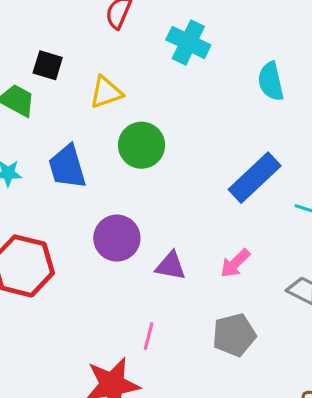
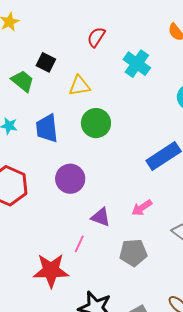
purple triangle: (171, 266) -> (101, 217), moved

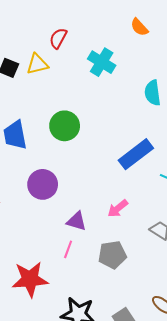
yellow triangle: (80, 86) -> (37, 64), moved
pink line: (79, 244) -> (68, 249), moved

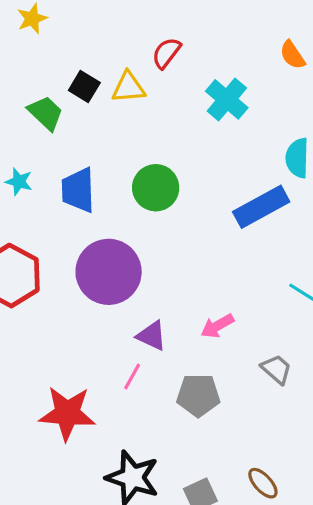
blue rectangle: (136, 154) -> (261, 207), moved
purple circle: (43, 184) -> (109, 272), size x1.4

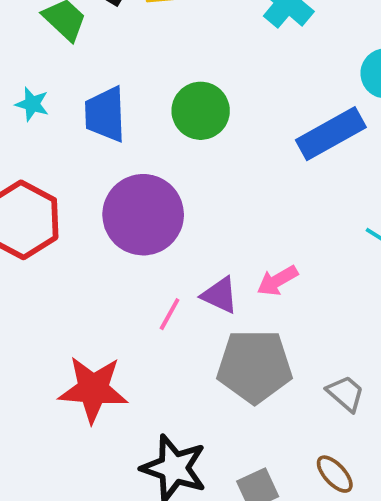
purple triangle: (152, 336) -> (220, 295), moved
gray trapezoid: (276, 369) -> (346, 393), moved
pink line: (132, 377) -> (170, 314), moved
gray pentagon: (198, 395) -> (255, 366), size x1.4

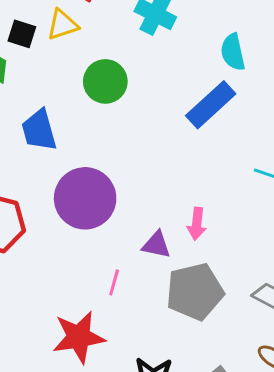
green circle: (201, 111) -> (105, 81), moved
pink arrow: (277, 281) -> (197, 224), turned -40
pink line: (170, 314) -> (114, 282), moved

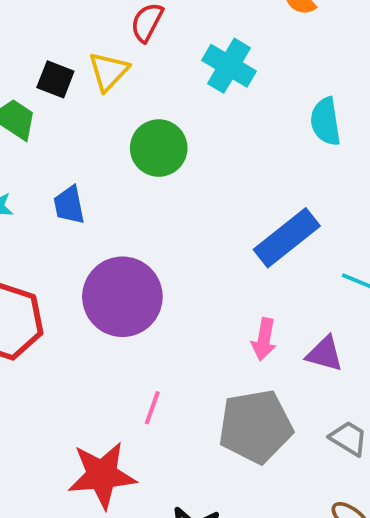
yellow triangle: (62, 25) -> (109, 71), turned -32
blue rectangle: (211, 105) -> (287, 238), moved
blue trapezoid: (39, 130) -> (69, 205), size x0.7
purple triangle: (156, 245) -> (325, 354), moved

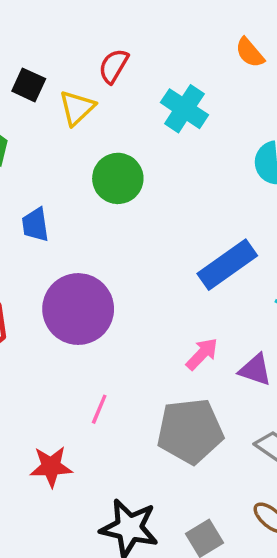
black square: (55, 79) -> (29, 85), moved
pink arrow: (264, 339) -> (202, 354), turned -150
red star: (102, 475) -> (51, 467), size x0.7

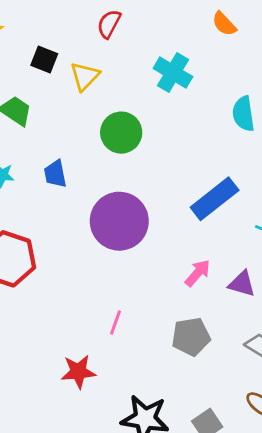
red semicircle: (114, 66) -> (109, 24), moved
purple circle: (78, 309) -> (119, 221), moved
gray pentagon: (190, 431) -> (191, 337), size x0.7

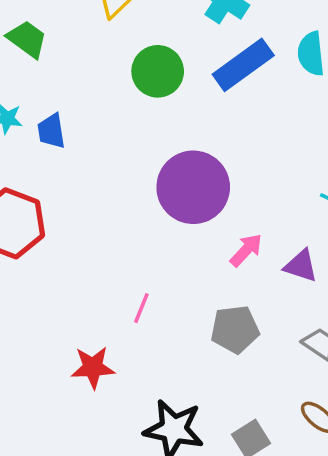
blue trapezoid: (55, 174) -> (51, 131), moved
blue rectangle: (215, 199) -> (243, 65), moved
purple circle: (119, 221) -> (193, 187), moved

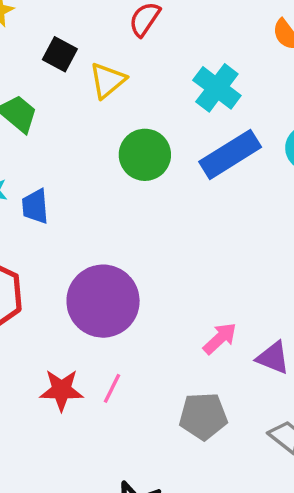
purple circle: (193, 187) -> (103, 301), moved
red star: (93, 367) -> (61, 390), moved

